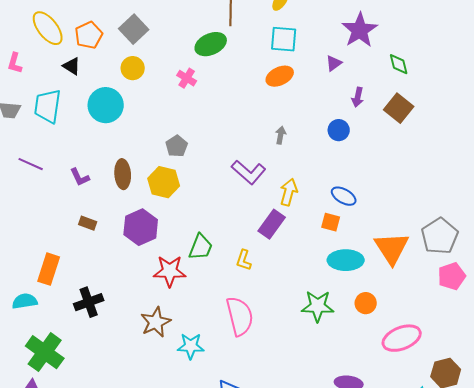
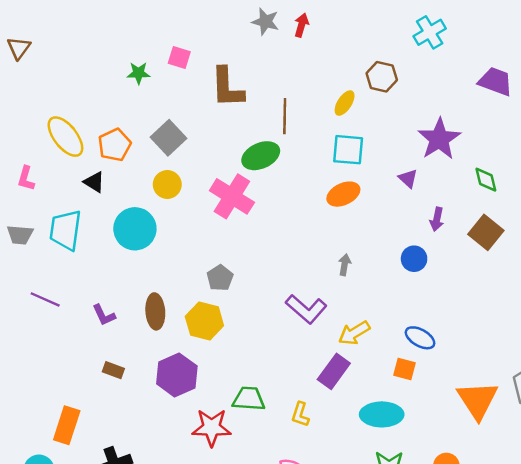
purple triangle: (334, 63) -> (408, 178), turned -42
pink cross: (187, 78) -> (232, 196), size x1.8
yellow arrow: (289, 192) -> (354, 333), turned -136
green trapezoid: (201, 247) -> (249, 399), turned -108
cyan ellipse: (346, 260) -> (382, 414), moved

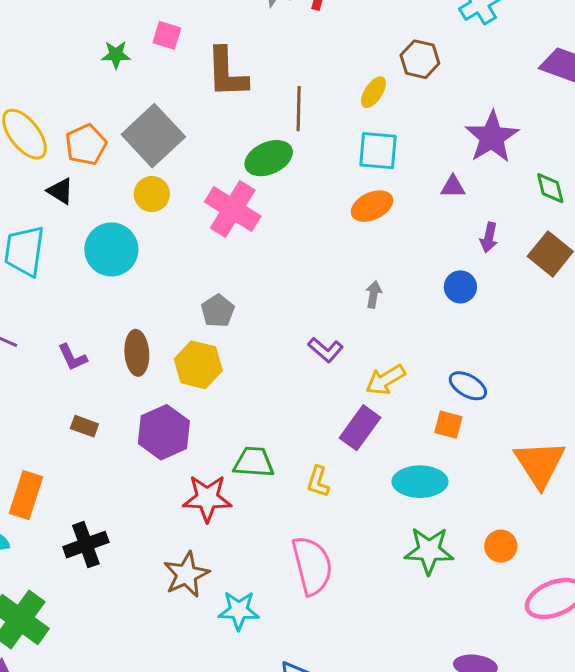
gray square: (168, 138) -> (153, 136), size x1.4
purple triangle: (408, 178) -> (453, 187), turned -42
purple L-shape: (306, 309) -> (326, 350), size x0.7

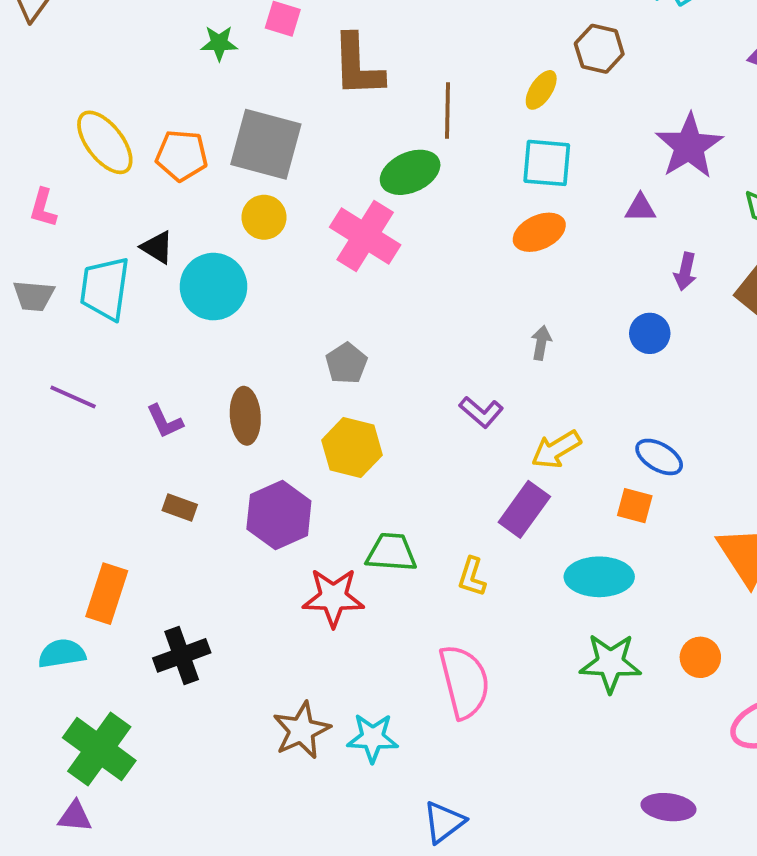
gray square: (153, 136) -> (266, 144), turned -32
orange pentagon: (86, 145) -> (182, 155), turned 30
black triangle: (60, 191) -> (157, 247), moved
yellow hexagon: (198, 365) -> (352, 448), moved
brown star: (186, 575) -> (301, 730), moved

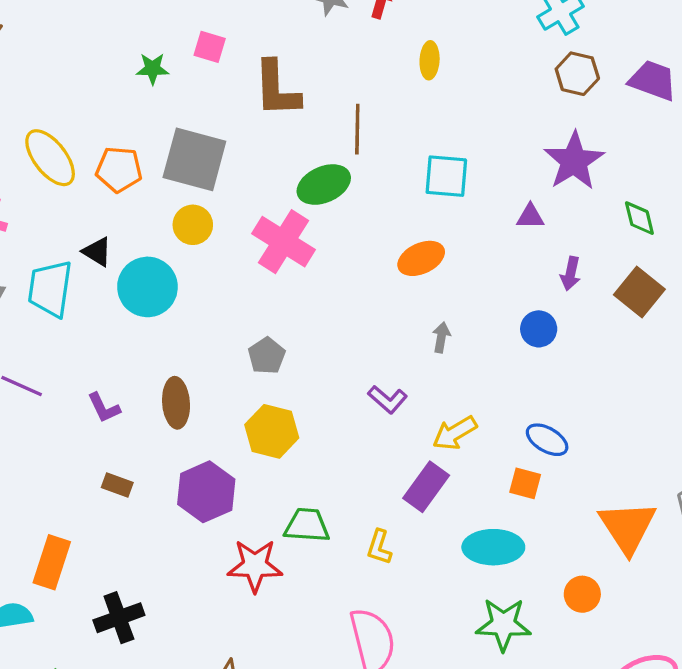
brown hexagon: (599, 49) -> (577, 74), moved
yellow ellipse: (541, 90) -> (430, 60), moved, turned -30
orange ellipse: (539, 232) -> (421, 258), moved
orange circle: (700, 657) -> (582, 594), moved

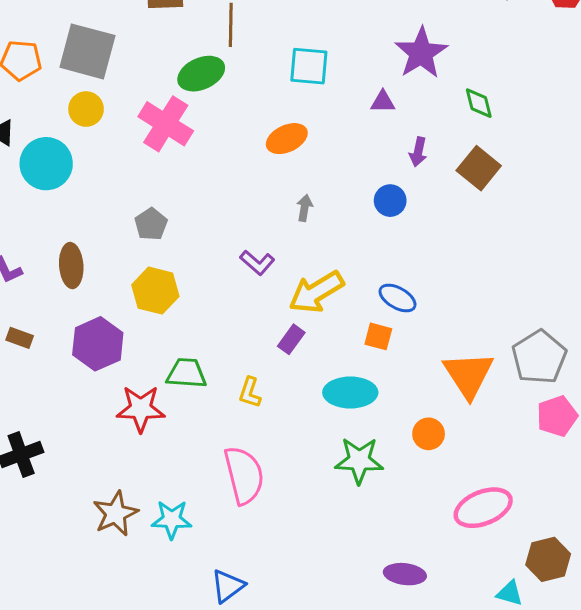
yellow arrow: (455, 433) -> (316, 292), size x1.4
purple rectangle: (426, 487) -> (291, 339), size x0.7

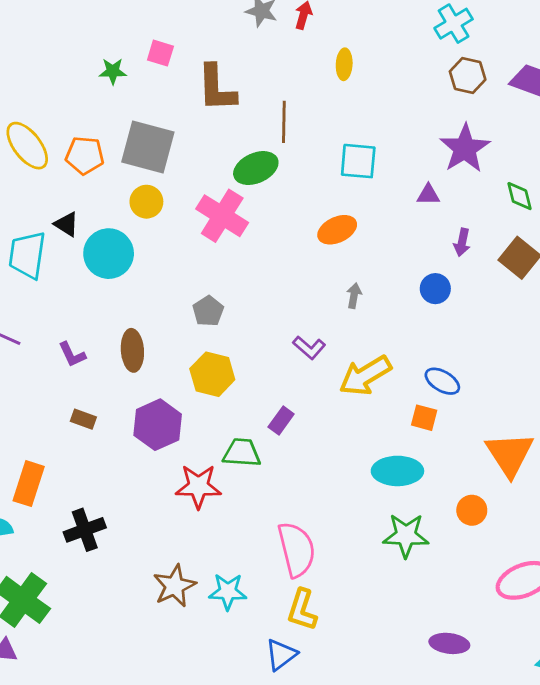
purple rectangle: (291, 339) -> (281, 420), moved
yellow L-shape: (250, 392) -> (302, 610), moved, size x1.4

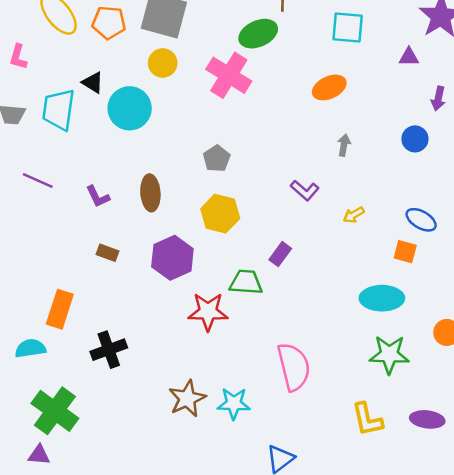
yellow arrow: (365, 376) -> (354, 215), size x0.5
yellow L-shape: (302, 610) -> (367, 419), moved, turned -30
purple ellipse: (449, 643) -> (427, 419), moved

